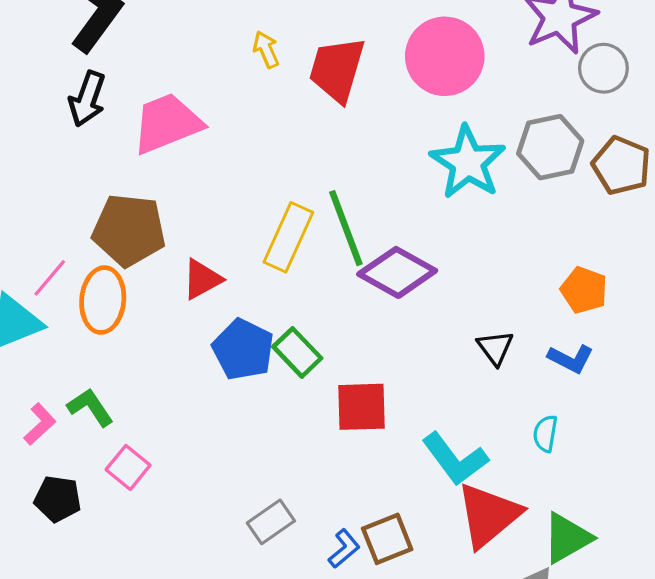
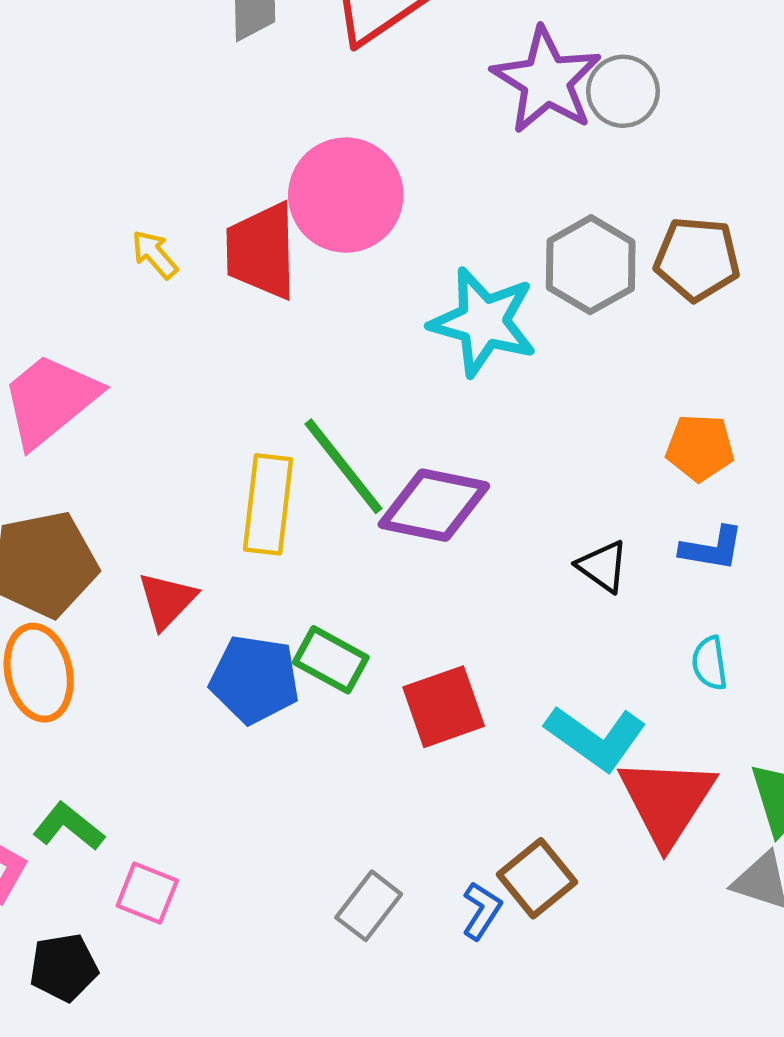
pink circle: (445, 56) -> (346, 195), moved
gray circle: (603, 68) -> (623, 91), moved

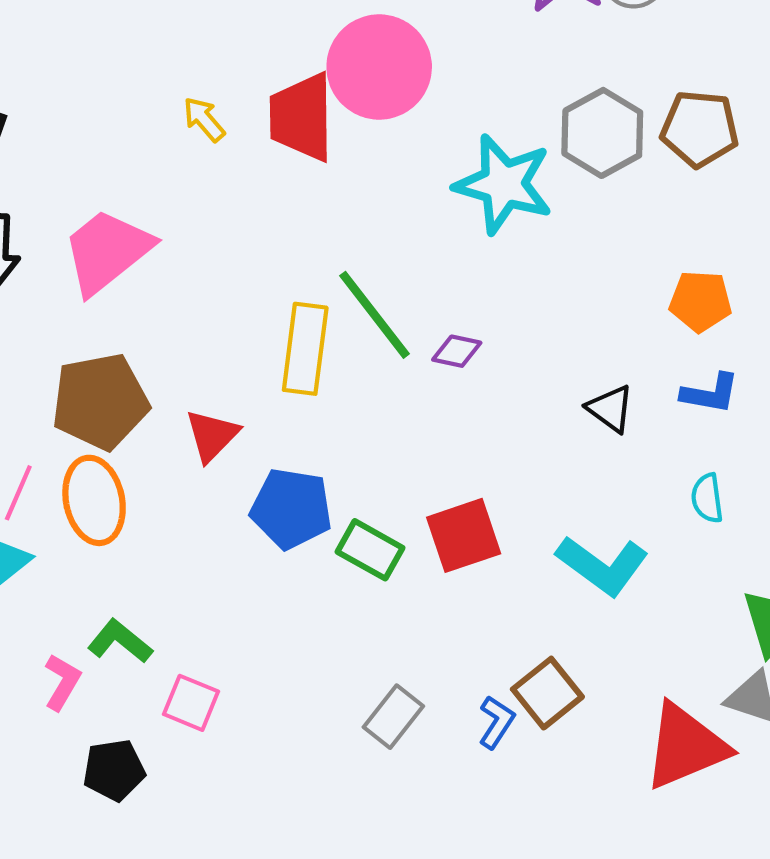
purple diamond: (434, 505) -> (457, 351), size x0.5
green rectangle: (331, 660) -> (370, 550), moved
red triangle: (667, 801) -> (686, 746), moved, turned 34

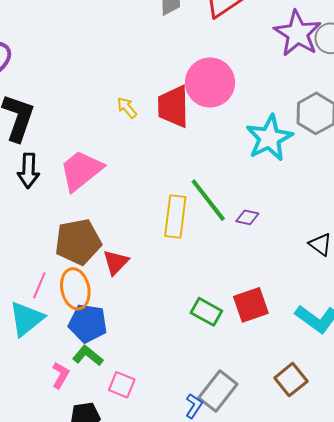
cyan star: (504, 184) -> (269, 138), turned 30
red triangle: (212, 436) -> (116, 262), moved
blue pentagon: (291, 509) -> (88, 323), moved
gray rectangle: (393, 717) -> (218, 391), size x1.4
blue L-shape: (496, 722) -> (194, 406), moved

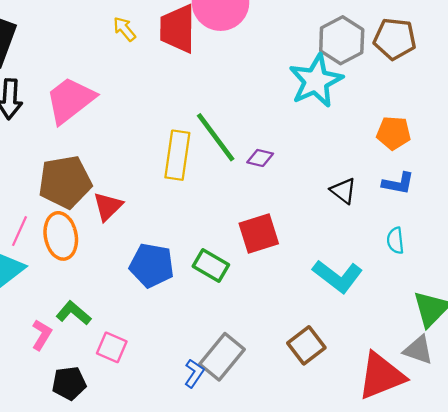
cyan star: (269, 138) -> (316, 81), moved
red square: (251, 305) -> (259, 234), moved
blue pentagon: (88, 323) -> (152, 265), moved

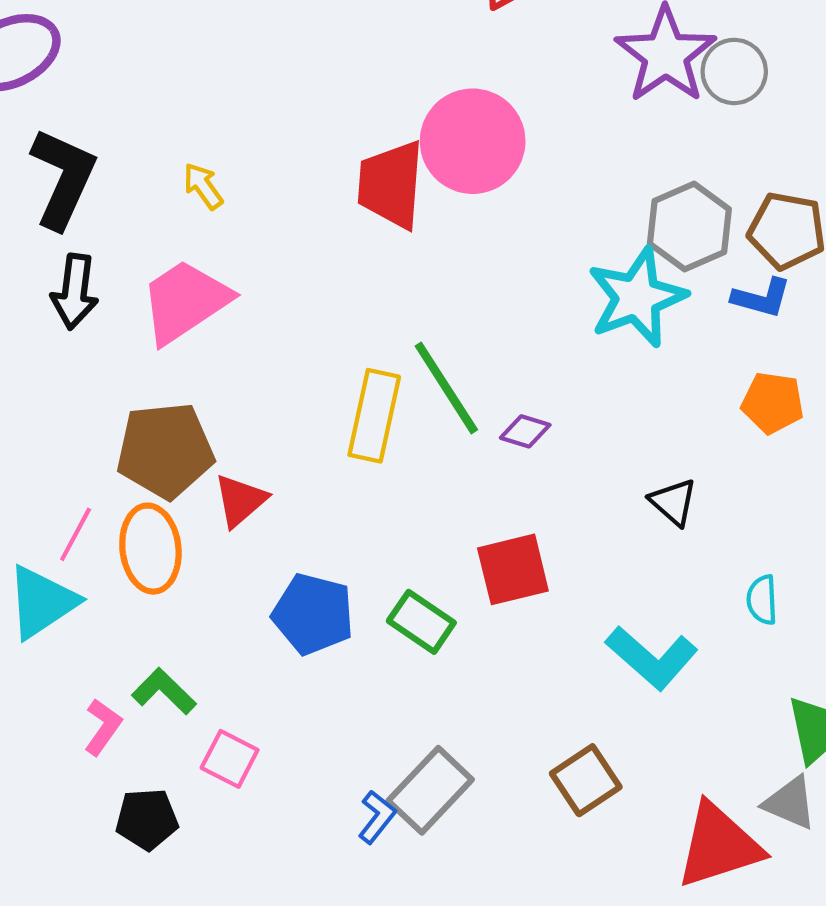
yellow arrow: (124, 29) -> (203, 186), moved
blue L-shape: (398, 183) -> (762, 298), moved

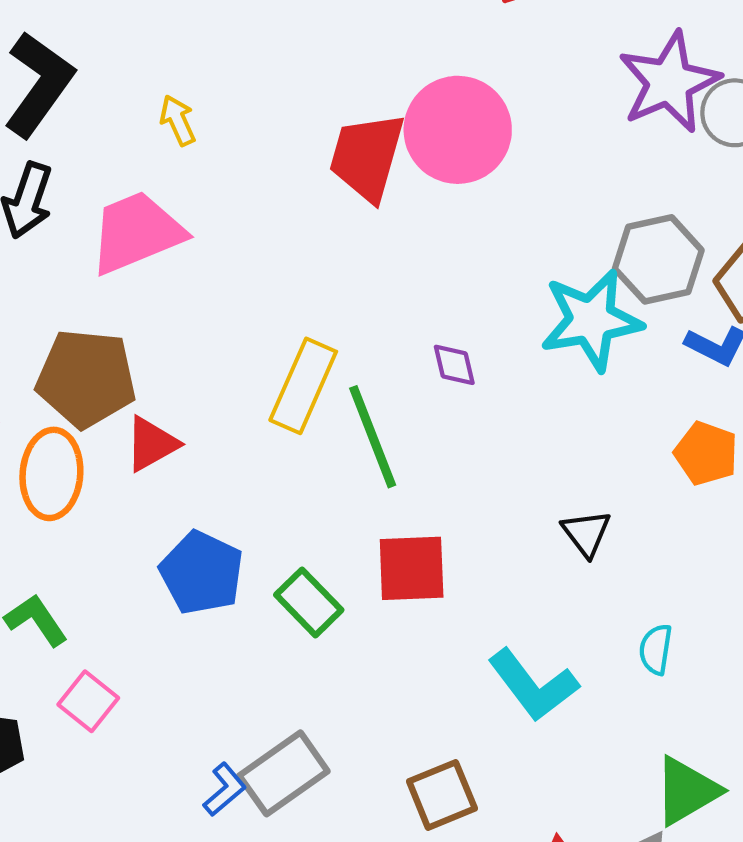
green line: (446, 388) -> (373, 437), moved
purple diamond: (525, 431) -> (454, 365), moved, turned 48

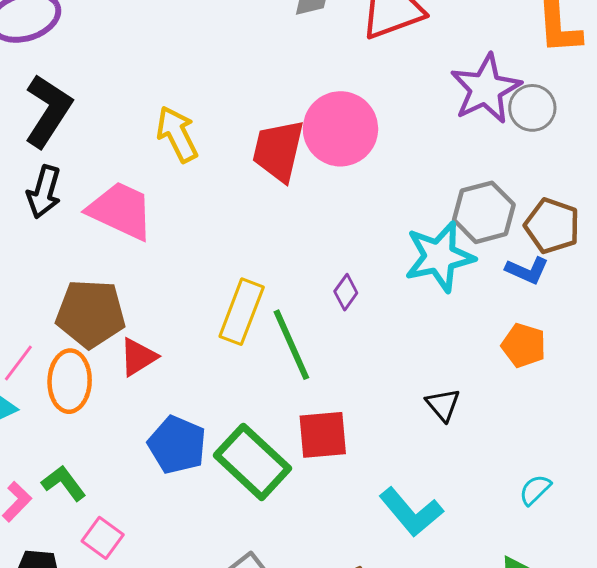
yellow arrow: (178, 120) -> (177, 134), moved, size x1.6
pink trapezoid: (136, 232) -> (121, 211), turned 50
purple diamond: (454, 365) -> (346, 292), turned 52
green rectangle: (309, 602) -> (253, 462), size x1.6
cyan semicircle: (656, 649) -> (535, 490), moved, turned 40

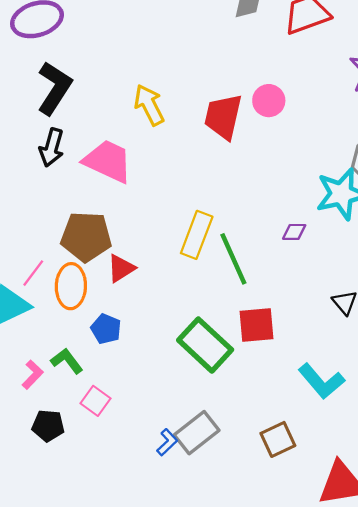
pink circle: (340, 129) -> (269, 101), size x0.6
purple diamond: (346, 292) -> (294, 232), moved, turned 55
blue pentagon: (177, 445) -> (106, 329), moved, size x0.7

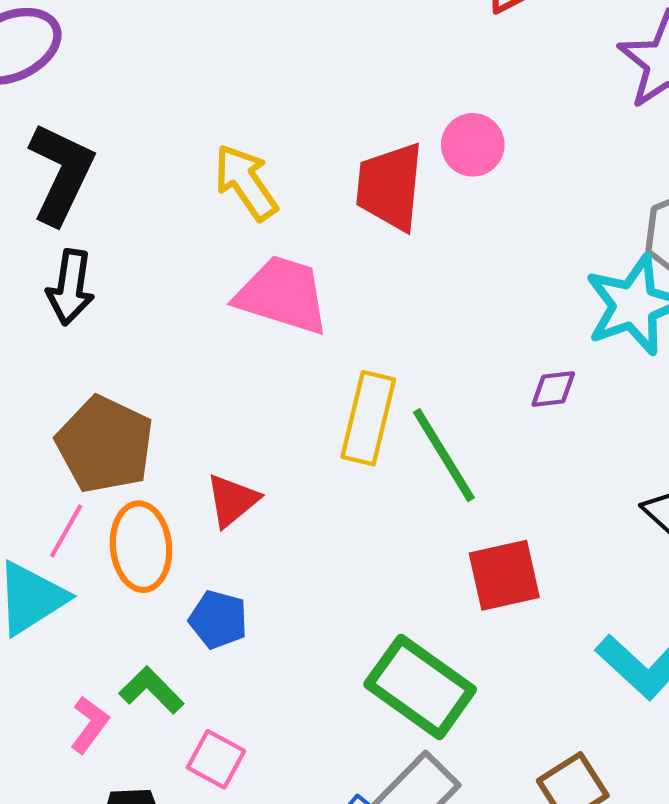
pink trapezoid: (108, 161) -> (282, 295), moved
brown pentagon: (86, 237) -> (105, 445), moved, turned 30
green rectangle: (205, 345) -> (420, 687), moved

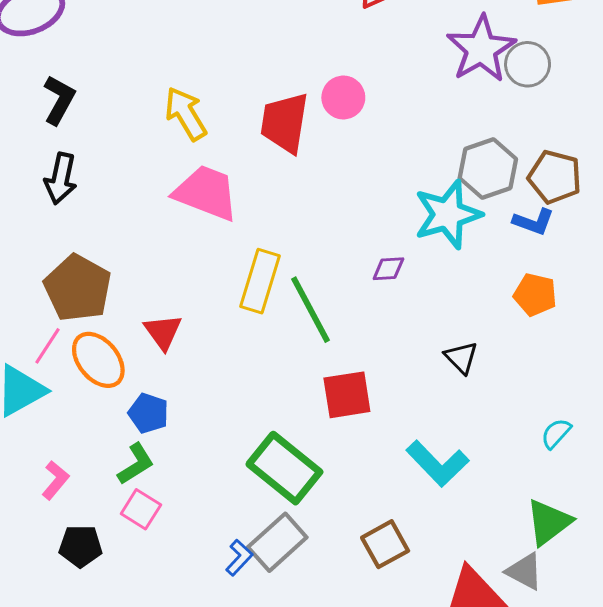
black L-shape: (61, 173) -> (59, 100), size x0.7
red triangle: (232, 500) -> (163, 332), turned -30
orange ellipse: (141, 547) -> (98, 360), turned -38
green L-shape: (152, 690) -> (136, 464), moved, turned 99

